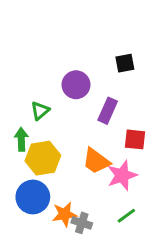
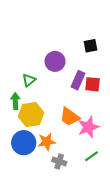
red square: (135, 139) -> (93, 84), moved
orange star: (64, 214) -> (47, 142), moved

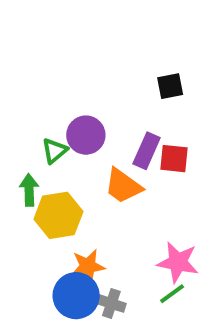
purple circle: (55, 61) -> (86, 135), moved
orange trapezoid: (70, 117) -> (123, 186), moved
pink star: (88, 127) -> (178, 262), moved, turned 30
blue circle: (24, 143) -> (76, 296), moved

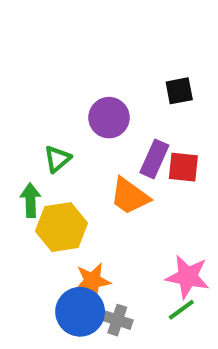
purple circle: (86, 135) -> (109, 118), moved

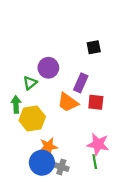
purple circle: (109, 118) -> (48, 68), moved
red square: (183, 167) -> (96, 102), moved
green line: (181, 310) -> (95, 162), turned -64

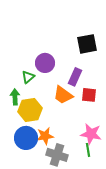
black square: (94, 47) -> (87, 44), size x1.5
blue circle: (42, 163) -> (26, 138), moved
gray cross: (61, 167) -> (57, 155), size x1.5

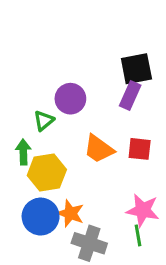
purple rectangle: (75, 77) -> (130, 95), moved
orange star: (45, 136) -> (70, 213), turned 30

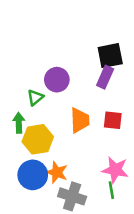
orange trapezoid: (99, 149) -> (80, 120), turned -128

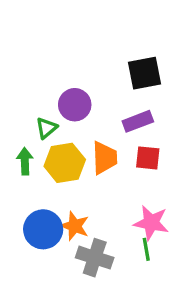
purple rectangle: (105, 77) -> (138, 121), moved, turned 45
yellow hexagon: (38, 139) -> (65, 163), moved

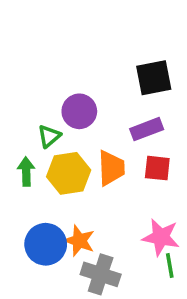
green line: (146, 249) -> (170, 266), moved

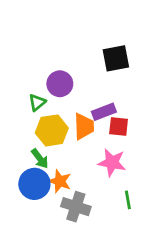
purple rectangle: (147, 129) -> (104, 112), moved
green arrow: (26, 172) -> (40, 159), moved, turned 145
pink star: (161, 237) -> (112, 163), moved

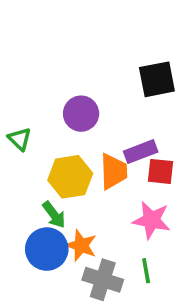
green triangle: (37, 102) -> (20, 139), moved, turned -36
green line: (128, 200) -> (146, 271), moved

